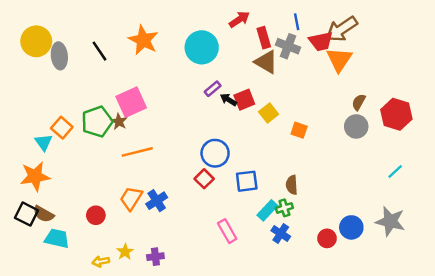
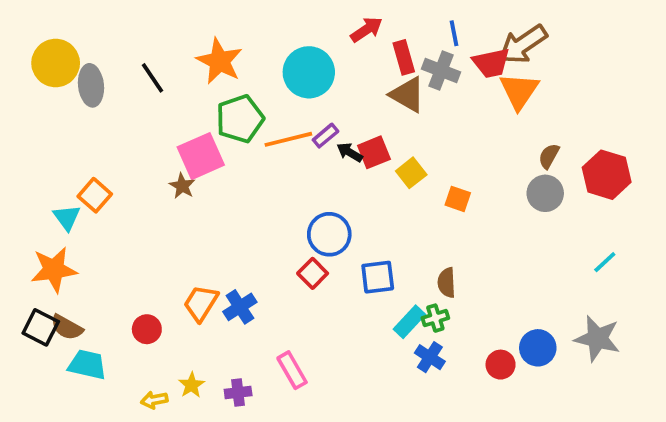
green pentagon: (97, 122) -> (240, 119), moved
orange line: (137, 152) -> (288, 139), moved
pink rectangle: (227, 231) -> (292, 370), moved

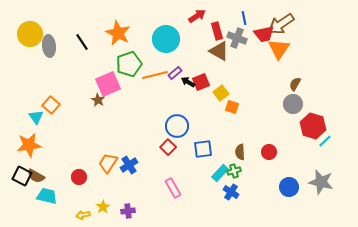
red hexagon: (607, 175) -> (313, 126), moved
orange square: (458, 199) -> (232, 107), moved
red circle: (501, 365) -> (269, 152), moved
pink rectangle: (292, 370) -> (173, 188), moved

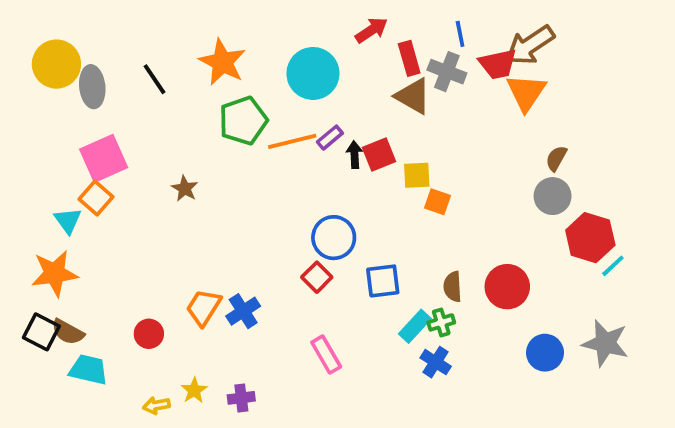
black arrow: (188, 82) -> (354, 155), turned 56
pink square: (108, 84) -> (104, 158), moved
yellow square: (221, 93) -> (417, 175), turned 35
red circle: (269, 152) -> (507, 287), size x1.5

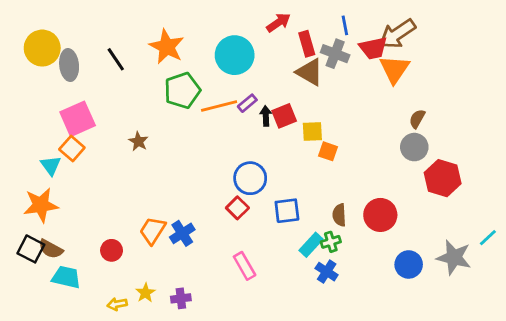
cyan line: (613, 266) -> (488, 238), moved

